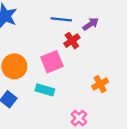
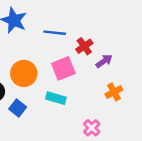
blue line: (61, 19) -> (55, 33), moved
purple arrow: (91, 24) -> (104, 61), moved

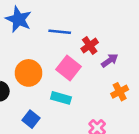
pink square: (63, 68) -> (68, 68), turned -30
blue square: (18, 108) -> (31, 119), moved

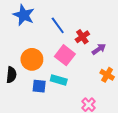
blue line: (60, 32) -> (58, 25), turned 48
orange cross: (120, 92) -> (107, 75), turned -32
blue square: (31, 119) -> (39, 86), moved, turned -32

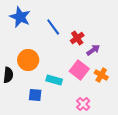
pink square: (65, 55) -> (79, 70), moved
blue square: (39, 86) -> (35, 95), moved

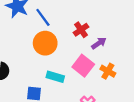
blue line: (53, 27) -> (43, 17), moved
orange circle: (28, 60) -> (45, 43), moved

